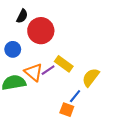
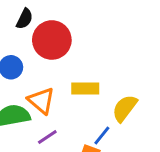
yellow rectangle: (64, 64) -> (85, 88), turned -36
purple line: (48, 70) -> (47, 137), moved

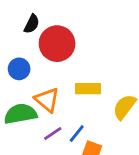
blue line: (102, 135) -> (77, 134), moved

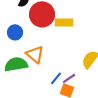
yellow rectangle: (88, 89) -> (64, 22), moved
purple line: (53, 134) -> (69, 78), moved

